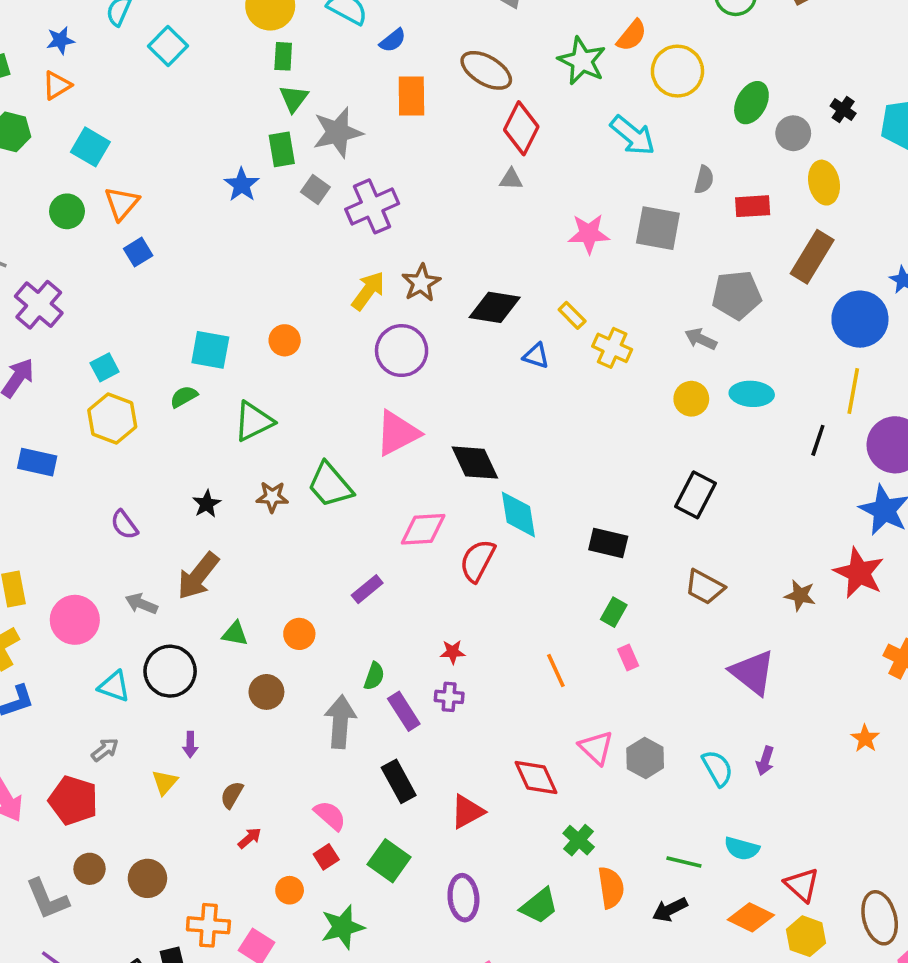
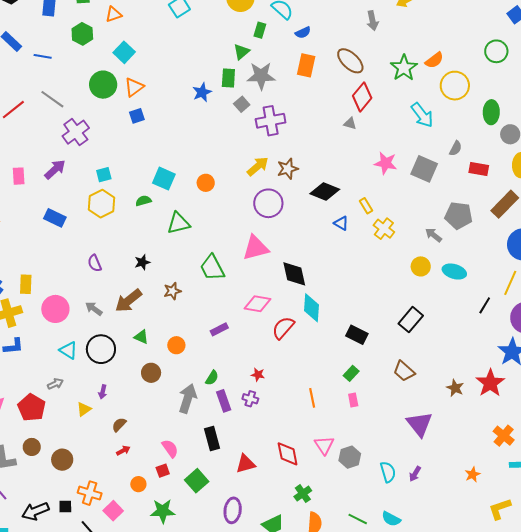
green rectangle: (283, 56) -> (260, 30), moved
green ellipse: (751, 103) -> (491, 112), turned -40
green circle: (67, 211) -> (103, 85), size x1.4
brown star: (272, 497) -> (172, 291), moved, turned -30

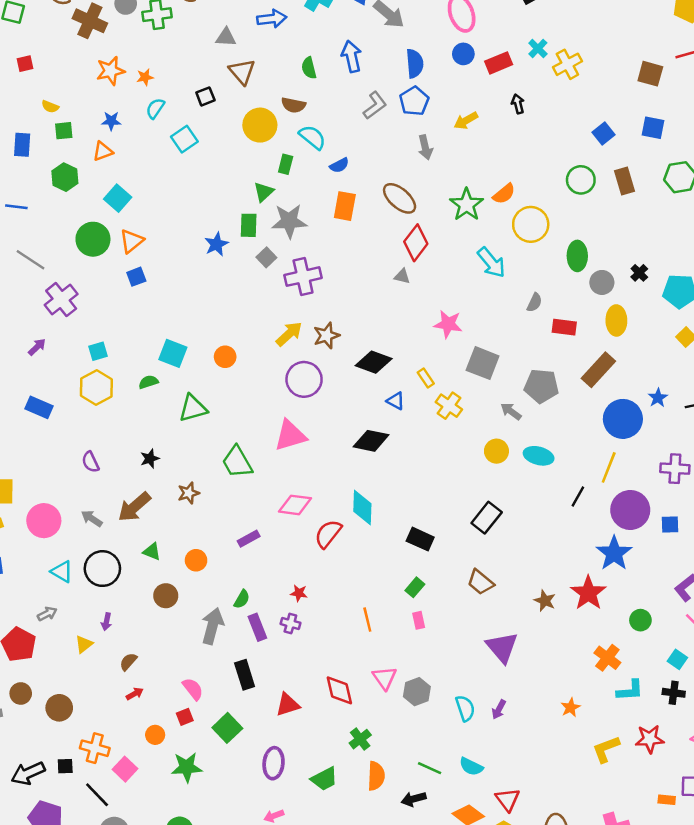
purple arrow: (55, 169) -> (37, 347), size x0.7
gray square: (424, 169) -> (483, 363), moved
black diamond: (294, 274) -> (371, 441), moved, turned -64

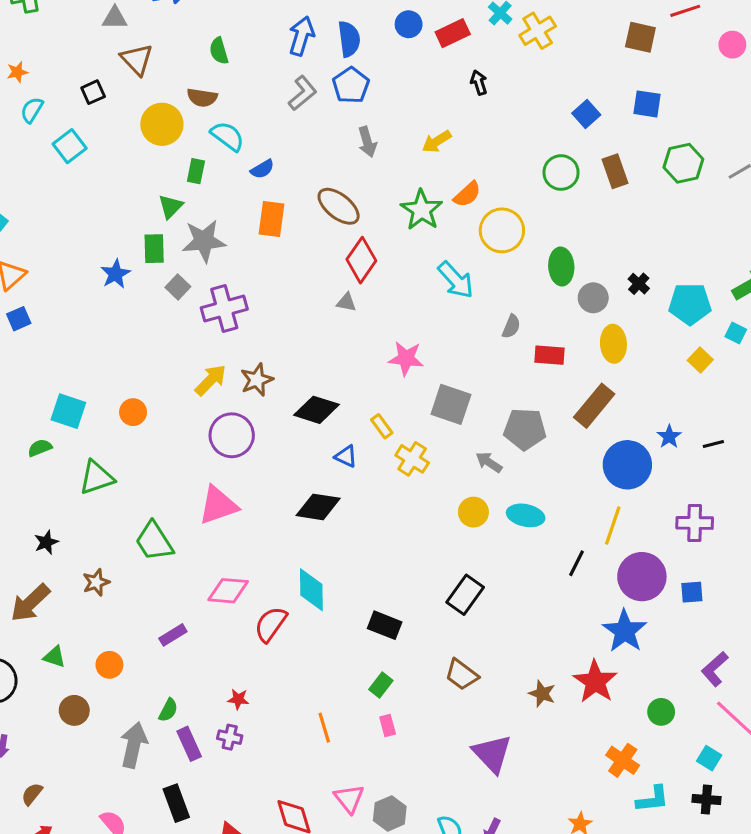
blue arrow: (352, 56) -> (302, 36), moved, turned 32
yellow arrow: (466, 121) -> (437, 142), moved

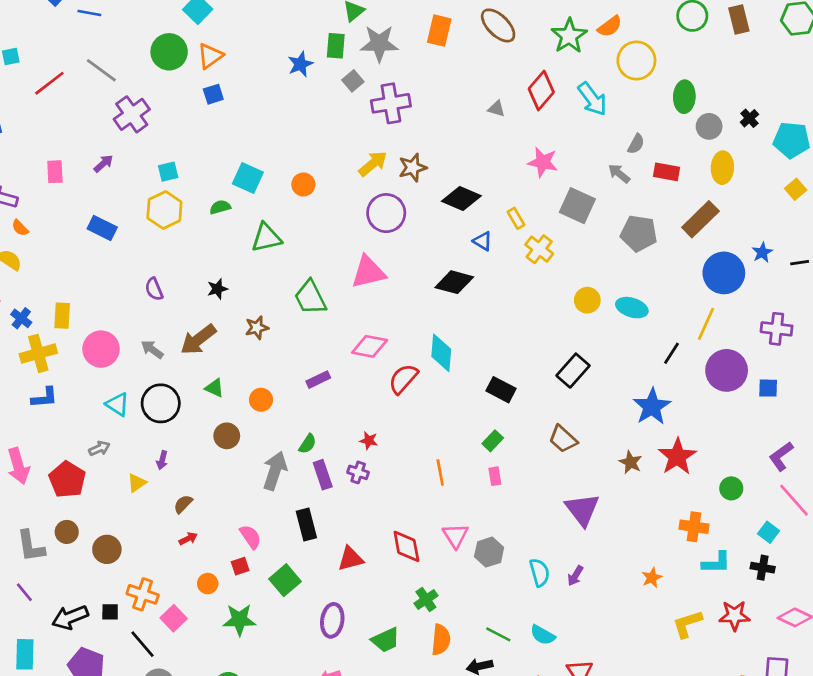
red diamond: (361, 260) -> (541, 91), moved
gray arrow: (489, 462) -> (619, 173), moved
blue star: (625, 631) -> (652, 407), moved
orange cross: (623, 760) -> (694, 527), turned -32

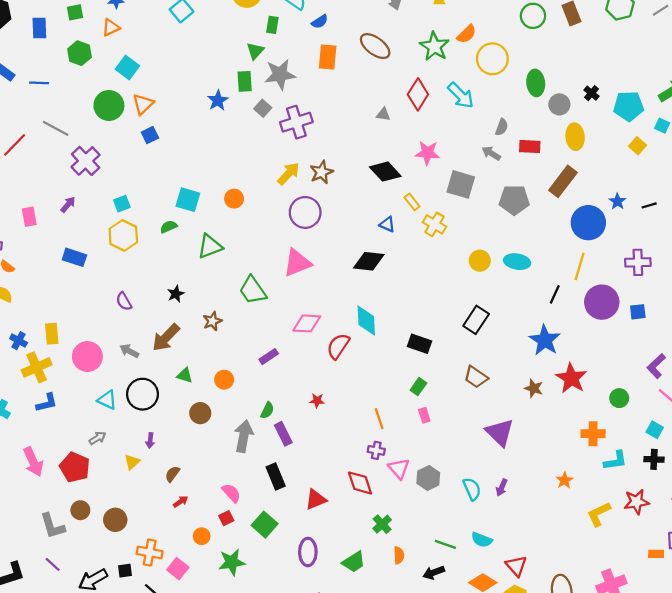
black diamond: (461, 199) -> (385, 172), moved, turned 32
purple cross: (358, 472) -> (376, 450), moved
orange semicircle: (441, 640) -> (399, 555), size x0.7

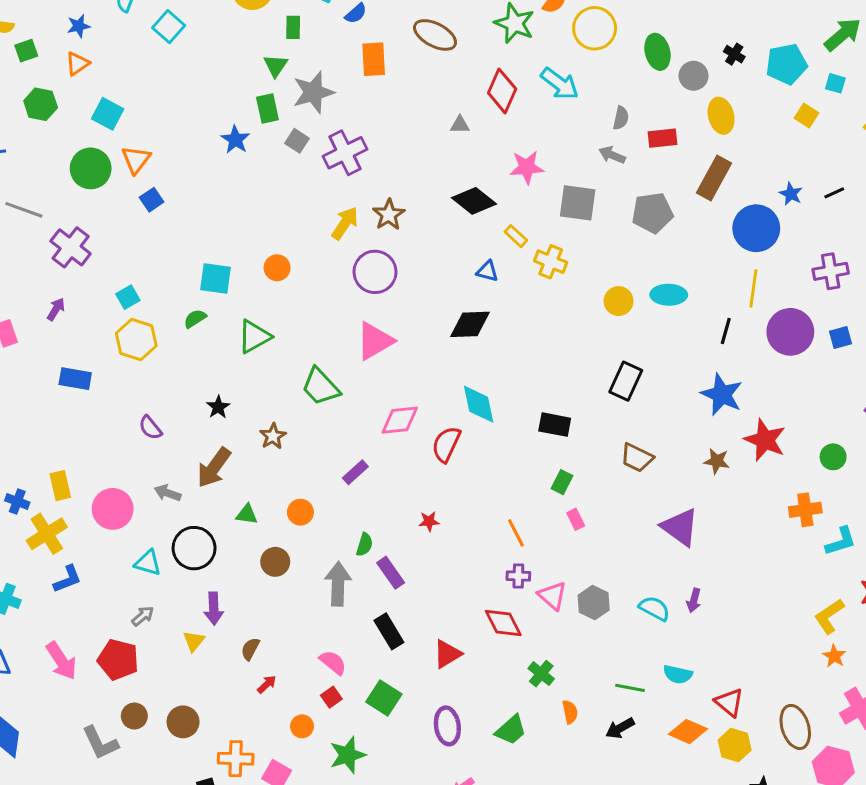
purple arrow: (150, 440) -> (214, 609), size x1.5
orange star: (564, 480) -> (834, 656), moved
cyan semicircle: (472, 489) -> (654, 608), turned -30

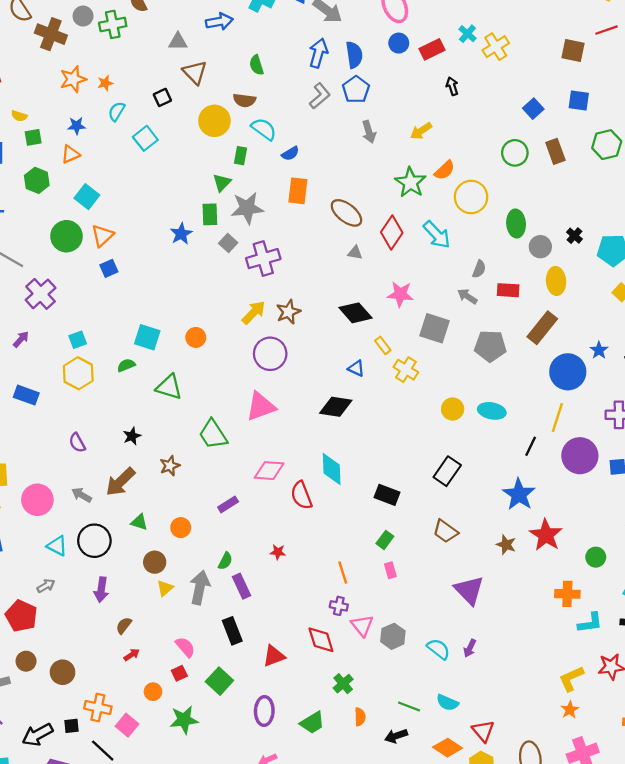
brown ellipse: (435, 35) -> (346, 213), moved
green triangle: (254, 337) -> (169, 387), turned 36
red semicircle: (446, 444) -> (301, 495), turned -56
yellow triangle: (194, 641) -> (165, 588), moved

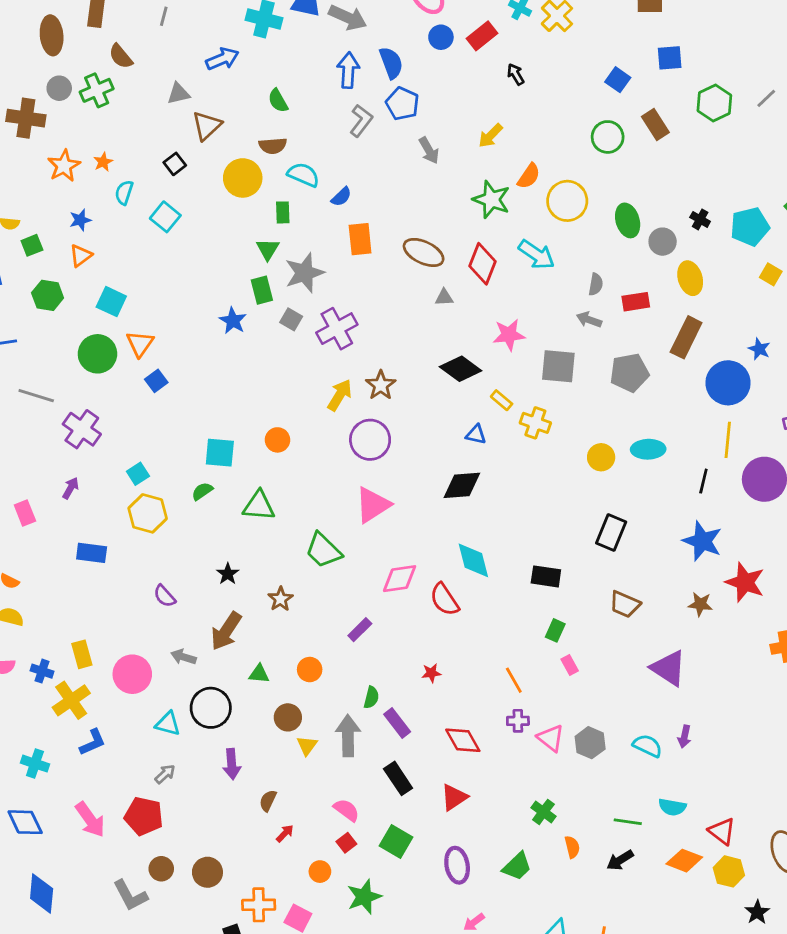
brown triangle: (195, 72) -> (207, 126), turned 44
red diamond: (321, 640) -> (463, 740), moved

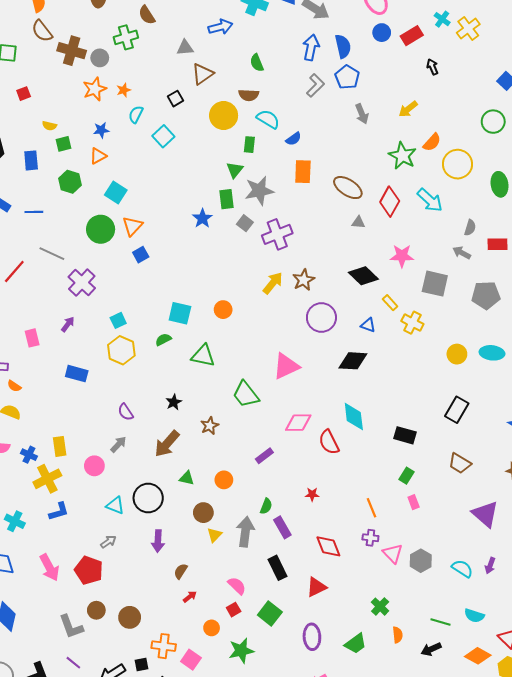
gray circle: (59, 88) -> (100, 58), moved
purple circle: (370, 440) -> (321, 318), moved
gray arrow: (183, 657) -> (118, 444), moved, turned 108
pink circle: (132, 674) -> (94, 466), size x0.7

